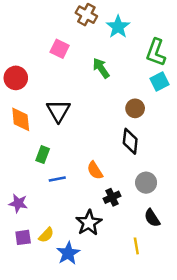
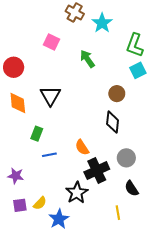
black cross: (112, 197) -> (97, 171), size x1.6

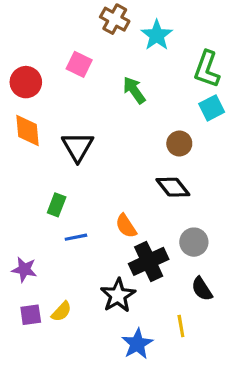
red circle: (14, 67) -> (26, 82), moved
orange diamond: (18, 103) -> (27, 131), moved
black diamond: (113, 122) -> (173, 187), turned -45
blue star: (59, 219) -> (137, 344), moved

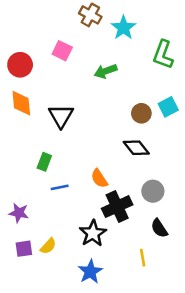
green arrow: (134, 90) -> (106, 71), turned -75
cyan square: (212, 108) -> (168, 107), moved
blue star: (137, 344) -> (90, 272), moved

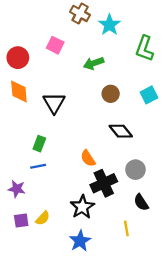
brown circle: (141, 113) -> (111, 94), moved
blue line: (60, 187) -> (38, 166), moved

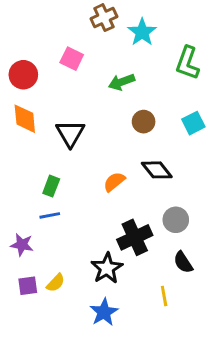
brown cross: (80, 13) -> (104, 18), turned 36
orange semicircle: (88, 158) -> (114, 182), moved, turned 84

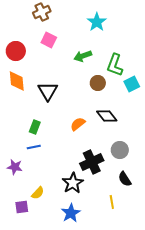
brown cross: (104, 18) -> (42, 12), moved
green L-shape: (188, 63) -> (115, 65), moved
purple square: (28, 286) -> (22, 207), moved

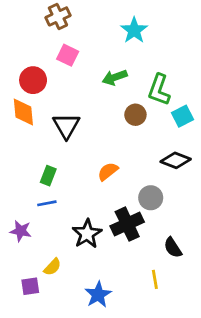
red circle: (16, 51) -> (33, 80), moved
black diamond: (107, 116) -> (176, 160), moved, turned -30
gray circle: (120, 150) -> (151, 198), moved
black star: (73, 183) -> (87, 234), moved

